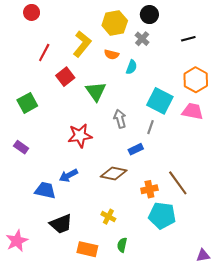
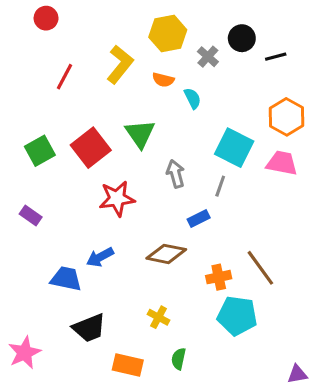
black circle: (149, 15) -> (242, 38), moved
cyan semicircle: (132, 67) -> (192, 98), turned -48
red square: (65, 77) -> (91, 148), moved, size x1.4

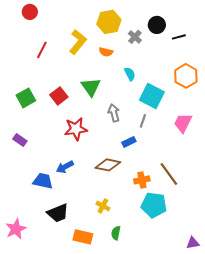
cyan semicircle: (192, 98) -> (130, 74), moved
red square: (91, 148) -> (59, 96), size x0.7
pink trapezoid: (282, 163) -> (183, 123), moved, turned -75

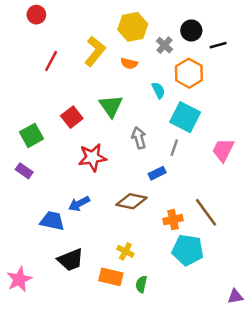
orange hexagon: (186, 76) -> (189, 73), moved
green square: (26, 98) -> (32, 135), moved
orange rectangle: (83, 237) -> (111, 277), moved

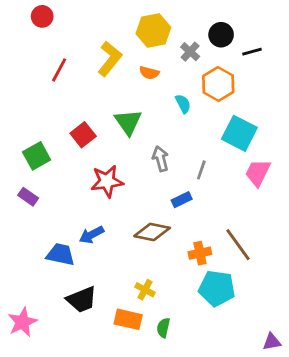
cyan square: (185, 117) -> (239, 133), moved

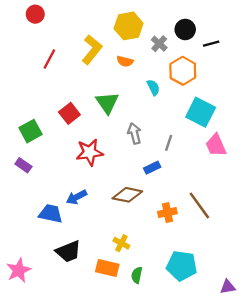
pink trapezoid: (258, 173) -> (216, 145), turned -50
cyan pentagon: (217, 288) -> (182, 266), moved

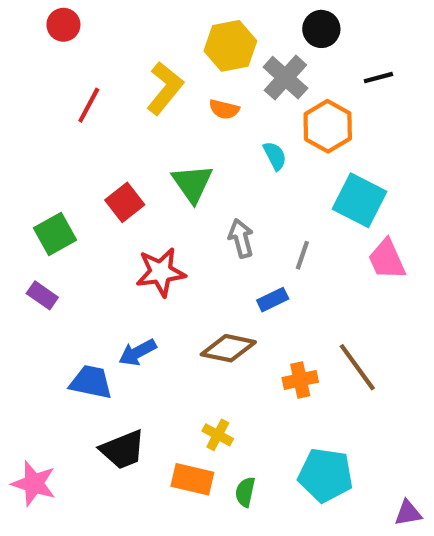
black circle: (185, 29) -> (321, 29), moved
gray cross: (159, 44) -> (285, 78), size x1.5
pink star: (19, 270) -> (34, 484), turned -30

